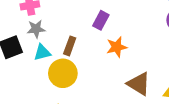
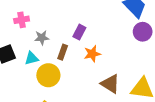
gray star: (36, 29) -> (42, 38), moved
brown rectangle: (70, 46) -> (63, 52), moved

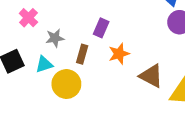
pink cross: (22, 20) -> (28, 18), turned -32
brown triangle: (110, 84) -> (151, 76), moved

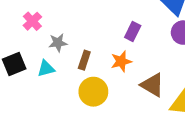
purple rectangle: (101, 28) -> (133, 31), moved
yellow circle: (66, 84) -> (93, 92), moved

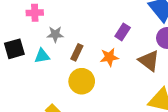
pink cross: (32, 21) -> (35, 13), turned 35
brown triangle: (152, 85) -> (149, 61), moved

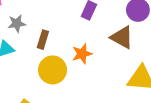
orange star: (109, 57) -> (82, 54), moved

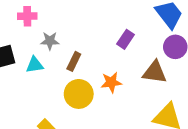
brown triangle: (122, 37) -> (155, 72), turned -30

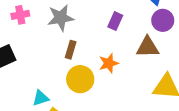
gray star: (50, 41) -> (61, 18), moved, size x1.5
cyan triangle: (35, 65) -> (41, 98), moved

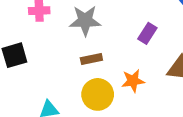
brown rectangle: (71, 50) -> (91, 59), turned 54

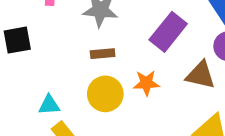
purple rectangle: (147, 33) -> (168, 32), size x1.6

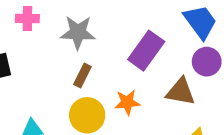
brown rectangle: (103, 54) -> (82, 76), turned -55

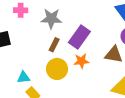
purple rectangle: (146, 51) -> (79, 37), moved

